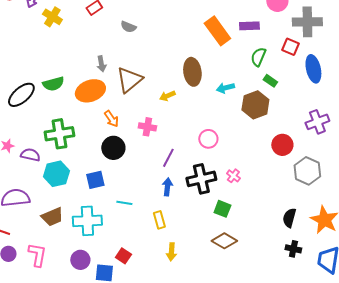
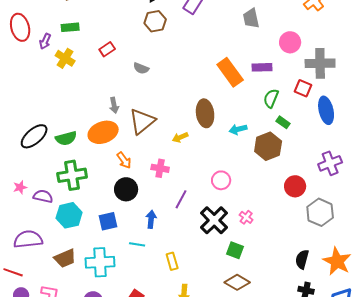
green semicircle: (53, 84) -> (66, 138), moved
black cross: (201, 179) -> (214, 220), turned -32
blue arrow: (167, 187) -> (151, 219), moved

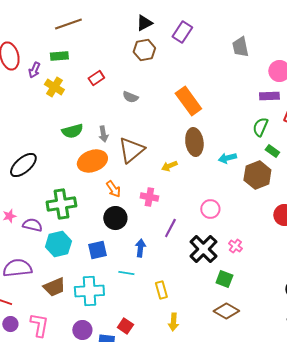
purple rectangle: (262, 67) -> (269, 96), moved
orange rectangle: (230, 72) -> (188, 101), moved
green semicircle: (66, 138) -> (72, 131), moved

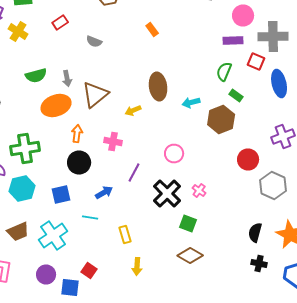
orange rectangle: (188, 101) -> (152, 30), moved, size x0.5
orange arrow: (113, 189) -> (77, 134), turned -138
blue arrow: (140, 248) -> (104, 192), turned 54
cyan cross: (89, 291) -> (53, 236), turned -32

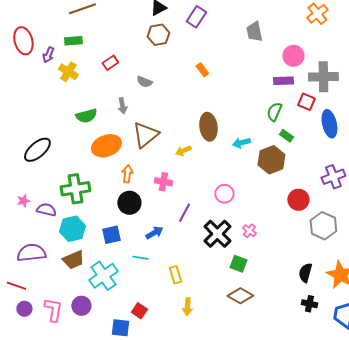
gray arrow: (67, 78) -> (122, 106), moved
brown trapezoid: (18, 232) -> (73, 260), moved
purple circle: (46, 274) -> (81, 306), moved

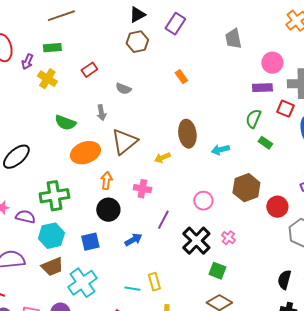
green semicircle: (86, 116) -> (65, 123), turned 35
brown hexagon: (271, 160) -> (246, 188), moved
cyan line: (140, 258) -> (132, 289), moved

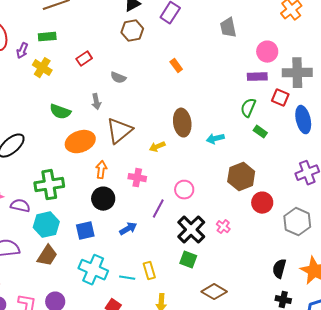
pink circle: (203, 201) -> (184, 190), moved
red circle: (277, 207) -> (262, 203), moved
brown trapezoid: (52, 267) -> (47, 256), turned -35
green square: (217, 271) -> (188, 260), moved
cyan cross: (82, 283) -> (93, 270), moved, turned -32

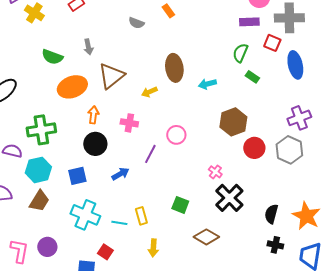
gray semicircle: (118, 78) -> (136, 23), moved
gray hexagon: (297, 222) -> (289, 150), moved
black cross: (191, 230) -> (229, 198), moved

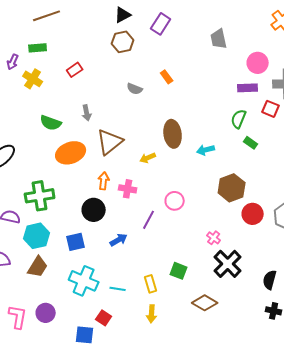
orange arrow: (93, 115) -> (104, 181), moved
yellow rectangle: (141, 216) -> (151, 284), moved

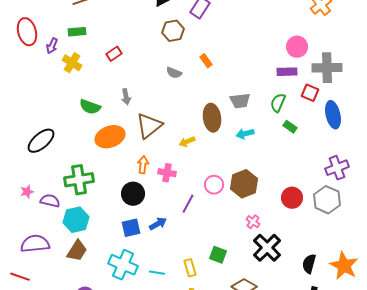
gray trapezoid: (219, 39) -> (240, 101), moved, turned -85
brown hexagon: (123, 42) -> (173, 31), moved
brown hexagon: (232, 188) -> (244, 184), moved
blue square: (76, 242) -> (131, 228), moved

